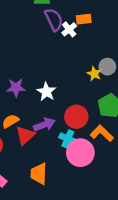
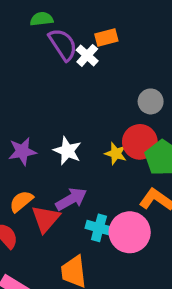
yellow star: (94, 74) -> (116, 153), moved
red circle: (76, 117) -> (140, 142), moved
cyan cross: (68, 139) -> (99, 228), moved

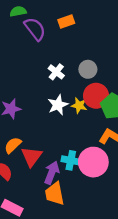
white cross: (87, 55) -> (56, 72), moved
gray circle: (151, 101) -> (88, 69), moved
white star: (67, 151) -> (58, 105), moved, turned 30
purple arrow: (71, 199) -> (52, 173), moved, turned -35

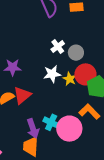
gray circle: (88, 69) -> (76, 53), moved
red triangle: (31, 157) -> (22, 95), moved
purple arrow: (52, 173) -> (33, 129), turned 126

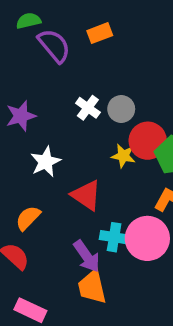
purple star: (13, 67) -> (21, 116), moved
white star: (52, 74) -> (46, 162), moved
red triangle: (22, 95) -> (86, 195), moved, turned -30

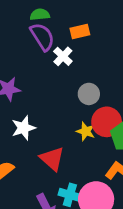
green semicircle: (29, 21) -> (40, 15), moved
white cross: (88, 108) -> (63, 56), moved

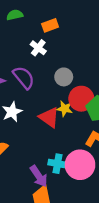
purple semicircle: (42, 37) -> (24, 78), moved
red triangle: (52, 159) -> (49, 117), moved

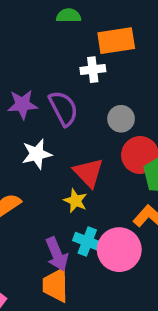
orange rectangle: (50, 25) -> (116, 41), size x1.5
white cross: (38, 48) -> (93, 70), turned 35
yellow star: (65, 109) -> (75, 201), moved

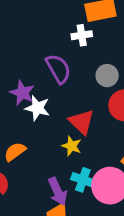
purple star: (22, 104) -> (22, 93), moved, turned 30
white star: (37, 154) -> (37, 108), turned 30

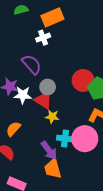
gray circle: (107, 76) -> (48, 87), moved
red triangle: (82, 122) -> (43, 100), moved

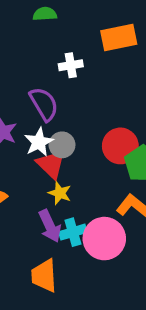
orange rectangle: (52, 17) -> (119, 37), moved
white star: (23, 95) -> (39, 142), moved, turned 30
cyan cross: (65, 139) -> (73, 232), turned -35
purple arrow: (49, 150) -> (50, 226), moved

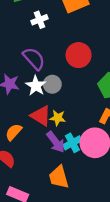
white cross: (71, 65) -> (40, 20), moved
red circle: (120, 146) -> (79, 55), moved
red triangle: (51, 164) -> (41, 116), moved

